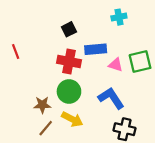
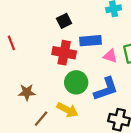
green circle: (69, 91) -> (76, 82), moved
blue L-shape: (111, 98) -> (106, 89), turned 104
brown star: (42, 105) -> (27, 92), moved

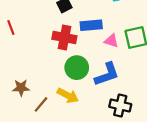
brown star: (27, 92) -> (21, 88), moved

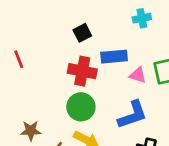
green circle: (77, 68) -> (81, 107), moved

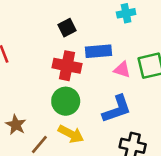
brown star: (31, 131) -> (16, 125), turned 30

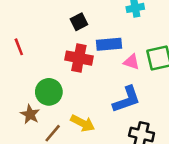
green circle: (66, 101) -> (49, 92), moved

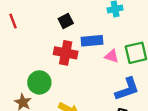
red line: (19, 47) -> (13, 21), moved
blue L-shape: (127, 99) -> (127, 89), moved

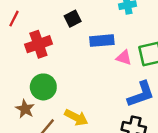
red line: (13, 21) -> (14, 19), turned 48
red cross: (66, 53) -> (38, 44), moved, turned -30

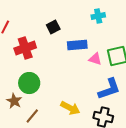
yellow arrow: (76, 117) -> (70, 108), moved

